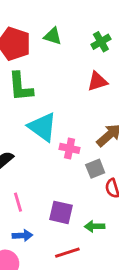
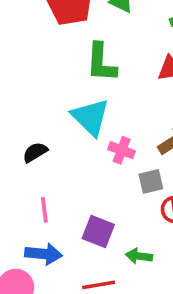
green L-shape: (21, 87) -> (101, 63), moved
blue arrow: (22, 235) -> (44, 254), size x1.4

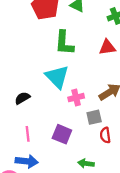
pink cross: (122, 150) -> (76, 98), turned -35
purple square: (98, 232) -> (62, 134), moved

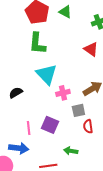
green L-shape: (64, 43) -> (37, 43), moved
red triangle: (107, 47) -> (91, 49), turned 42
pink line: (28, 134) -> (29, 128), moved

